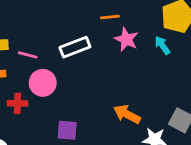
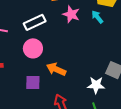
pink circle: (43, 83) -> (33, 48), moved
orange arrow: (127, 114) -> (56, 69), moved

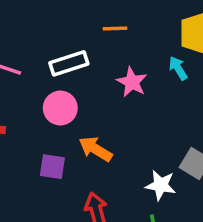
pink star: (71, 14) -> (132, 82), moved

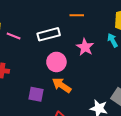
pink circle: (60, 108) -> (56, 62), moved

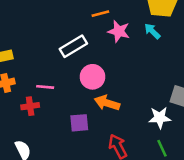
pink line: (14, 36) -> (45, 87), moved
pink star: (85, 47) -> (119, 31), moved

